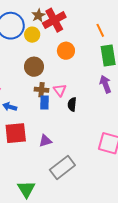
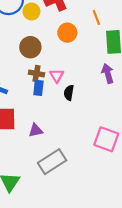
orange line: (100, 30) -> (96, 17), moved

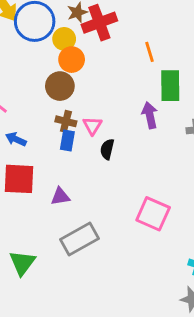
orange circle: (67, 33) -> (72, 60), moved
purple arrow: (108, 74) -> (150, 115), moved

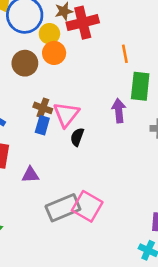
brown circle: (60, 86) -> (25, 63), moved
pink triangle: (92, 126) -> (66, 114), size x1.5
pink square: (153, 214) -> (87, 206), moved
gray rectangle: (80, 239) -> (63, 208), moved

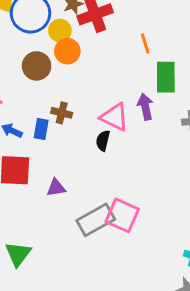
pink triangle: (66, 114) -> (115, 117), moved, turned -36
blue rectangle: (42, 125) -> (41, 129), moved

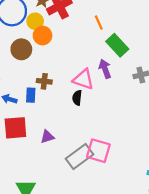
green rectangle: (166, 77) -> (117, 45), turned -35

